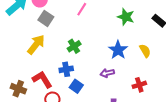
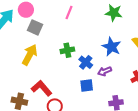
green cross: (74, 46) -> (67, 50), turned 32
blue cross: (66, 69) -> (86, 62), moved, turned -32
blue square: (76, 86) -> (87, 85), moved, turned -32

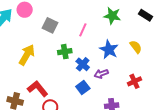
pink line: (69, 12) -> (83, 30), moved
gray square: (35, 27) -> (50, 25), moved
blue square: (87, 85) -> (83, 87), turned -32

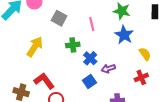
black rectangle: (146, 15) -> (155, 12), turned 56
pink line: (83, 30) -> (92, 24), turned -40
yellow semicircle: (136, 47) -> (145, 54), moved
blue star: (109, 50) -> (124, 35), moved

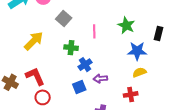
blue star: (124, 35) -> (137, 51), moved, turned 30
yellow semicircle: (145, 54) -> (139, 72), turned -88

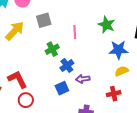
gray square: (64, 18) -> (44, 20), turned 35
yellow arrow: (34, 41) -> (15, 31), moved
green cross: (71, 48) -> (52, 49), turned -32

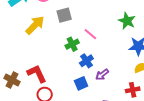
pink line: (75, 32) -> (90, 34), moved, turned -48
purple arrow: (83, 79) -> (102, 75), turned -32

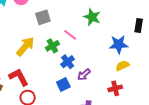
green star: (127, 21) -> (92, 17), moved
yellow arrow: (35, 25) -> (25, 46), moved

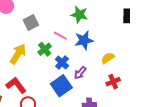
blue star: (119, 44) -> (84, 40), moved
yellow semicircle: (122, 66) -> (108, 58), moved
blue square: (63, 85) -> (61, 86), size x1.5

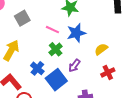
green cross: (45, 49) -> (56, 49), moved
blue cross: (62, 63) -> (37, 68), moved

